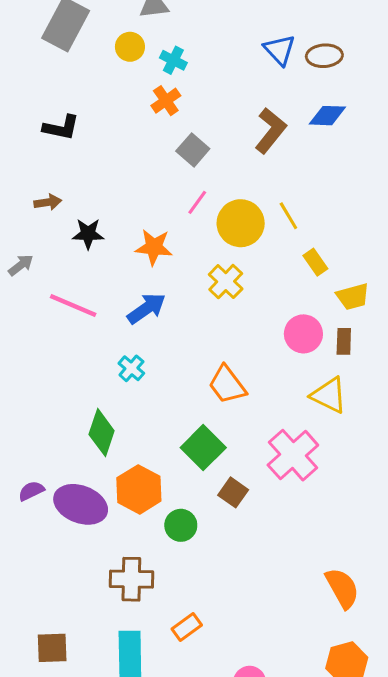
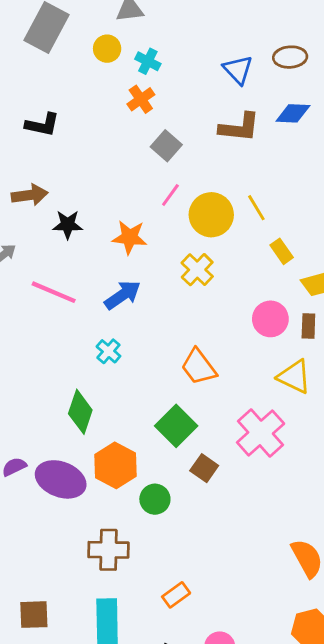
blue triangle: (279, 50) -> (238, 70), moved
brown L-shape: (271, 131) -> (239, 127), turned 57
brown arrow: (48, 202) -> (30, 195), size x1.4
orange rectangle: (187, 627) -> (176, 595), moved

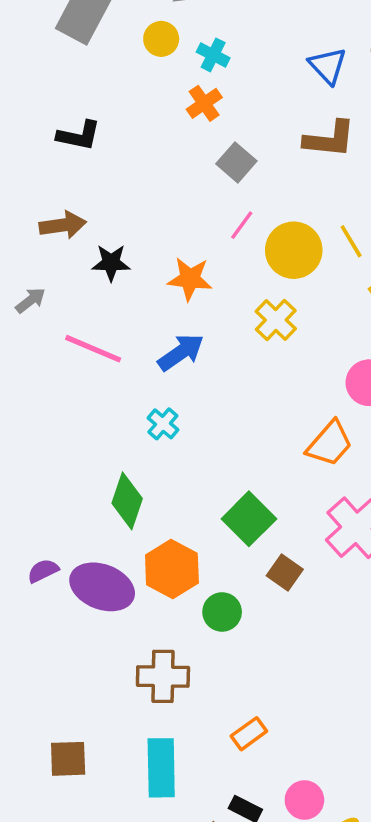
orange trapezoid: (199, 367) -> (330, 444), moved, turned -102

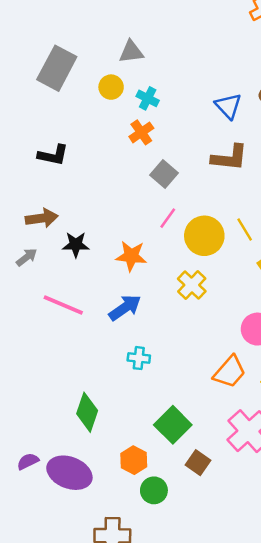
gray arrow: (30, 300) -> (27, 257), moved
cyan cross: (163, 424) -> (139, 358), moved, turned -35
orange hexagon: (172, 569) -> (134, 460), moved, size x0.7

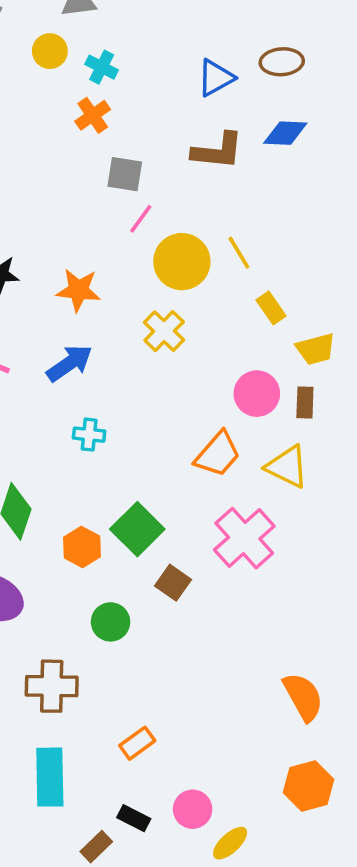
blue triangle: (228, 106) -> (216, 78), turned 44
gray square: (164, 174) -> (125, 174), turned -32
pink line: (168, 218) -> (141, 219), moved
orange hexagon: (134, 460) -> (82, 547), moved

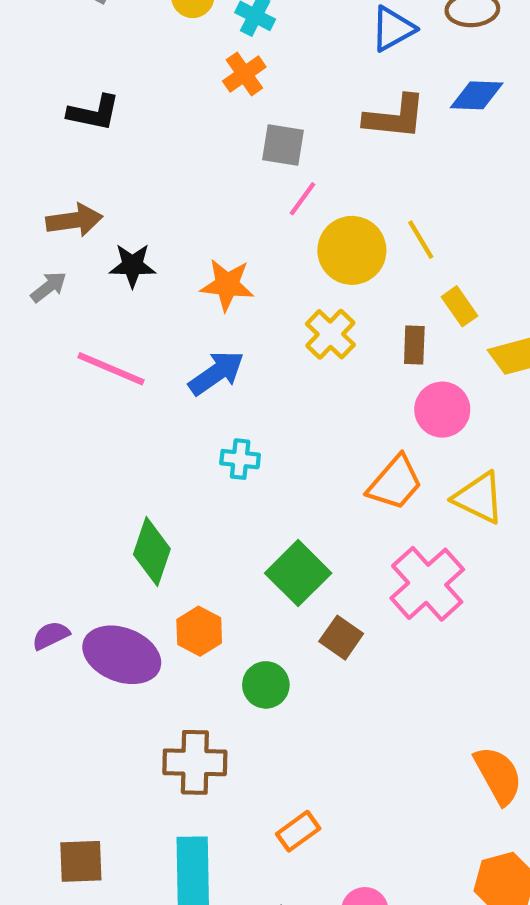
brown rectangle: (305, 402) -> (414, 345), moved
orange hexagon: (82, 547) -> (199, 631), moved

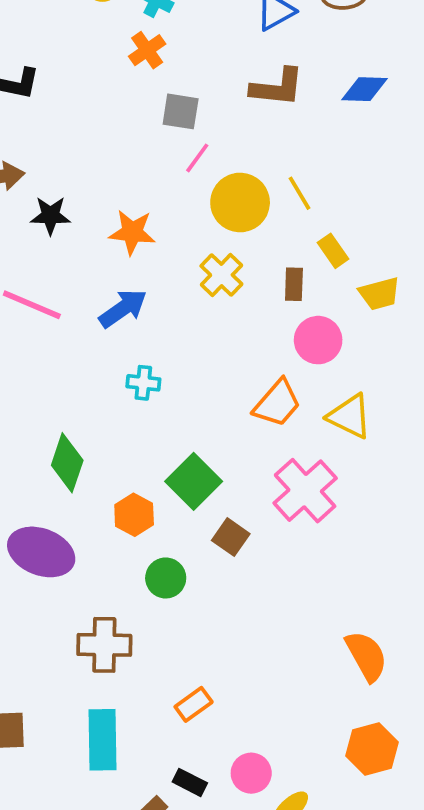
blue diamond: (477, 95) -> (365, 89), moved
orange hexagon: (199, 631) -> (134, 515), moved

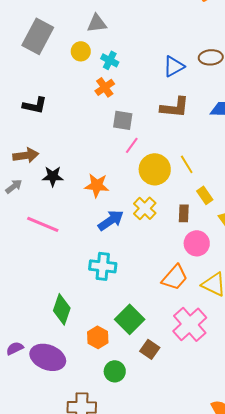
blue arrow: (123, 308) -> (111, 220), moved
cyan cross: (143, 383) -> (103, 266), size x1.5

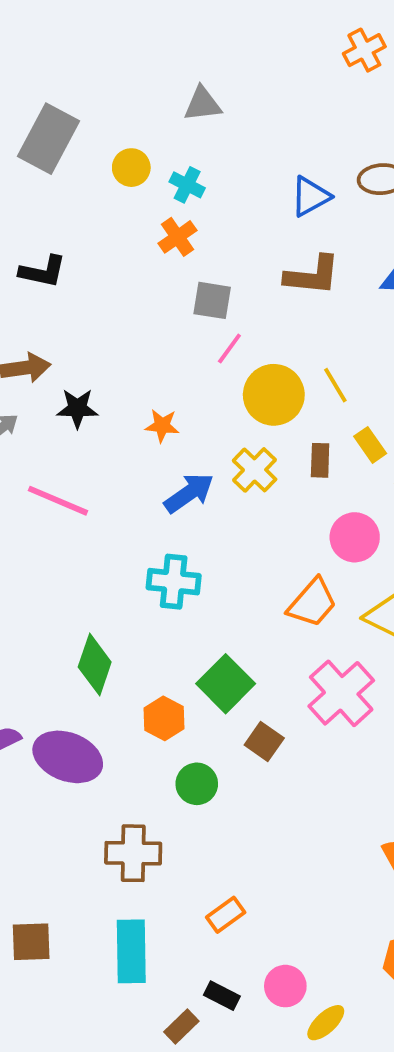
gray triangle: (97, 23) -> (203, 104), moved
orange star: (97, 185) -> (162, 426), size x0.7
brown rectangle: (184, 213) -> (320, 460), moved

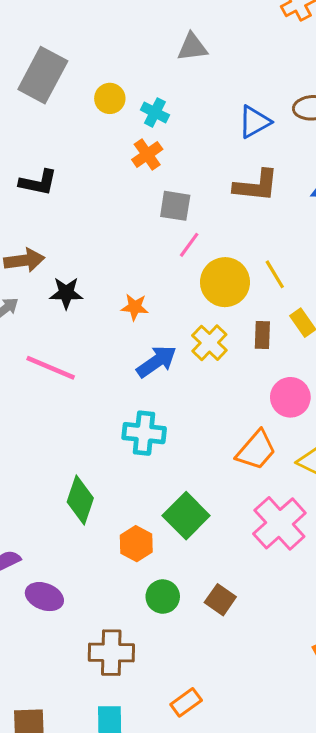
gray triangle: (203, 104) -> (192, 47), moved
brown square: (264, 741) -> (220, 600), moved
purple ellipse: (68, 757) -> (44, 597), moved, size x0.7

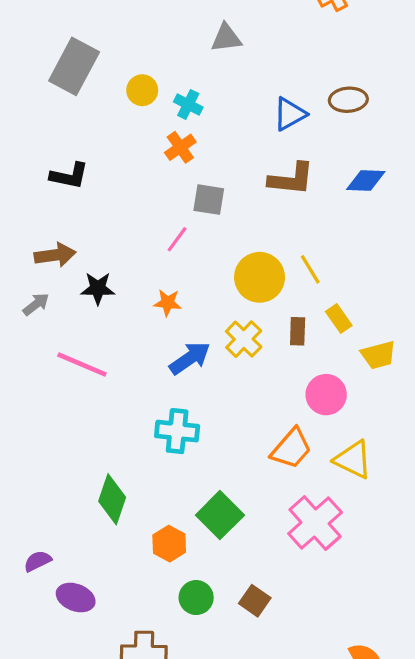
pink line: (189, 245) -> (177, 239), moved

